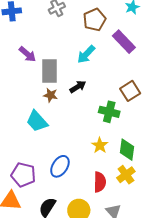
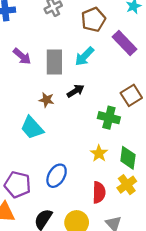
gray rectangle: (49, 71) -> (54, 62), moved

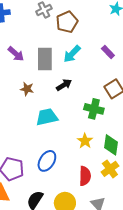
brown pentagon: (93, 20) -> (67, 22), moved
purple rectangle: (125, 43) -> (108, 52), moved, size x0.6
brown star: (47, 100) -> (27, 89), moved
cyan trapezoid: (32, 128) -> (47, 117), moved, turned 120

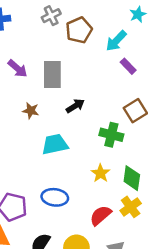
cyan arrow: (72, 54) -> (116, 41), moved
blue ellipse: (47, 161) -> (55, 197), turned 65
red semicircle: (85, 176) -> (101, 215), turned -132

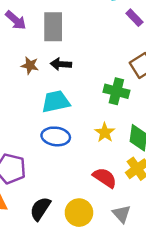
black arrow: (75, 106) -> (61, 64), moved, turned -144
blue ellipse: (55, 197) -> (56, 136), moved
red semicircle: (101, 215) -> (105, 178), turned 75

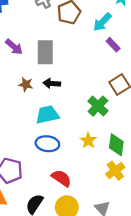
green cross: (116, 91) -> (98, 106), turned 30
red semicircle: (105, 178) -> (61, 178), moved

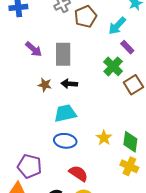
green cross: (98, 106) -> (113, 66), moved
yellow cross: (115, 171) -> (129, 166), turned -30

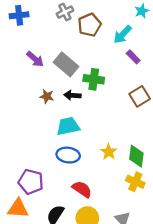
gray rectangle: (63, 54) -> (66, 64), turned -50
green cross: (113, 66) -> (94, 79), moved, turned -36

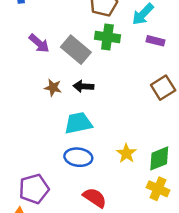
purple rectangle: (133, 57) -> (155, 41), turned -32
green cross: (94, 79) -> (107, 37), moved
green diamond: (136, 156) -> (159, 158), turned 60
purple pentagon: (31, 182) -> (34, 189), turned -30

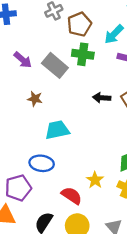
black arrow: (83, 86) -> (102, 98), moved
yellow star: (126, 153) -> (95, 180), moved
blue ellipse: (78, 157) -> (42, 163), moved

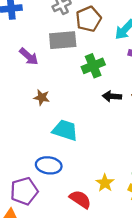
green cross: (83, 54) -> (93, 66), moved, turned -30
gray rectangle: (55, 65) -> (63, 40), moved, turned -45
cyan trapezoid: (57, 130) -> (65, 130), turned 30

